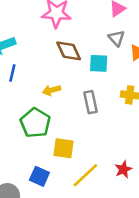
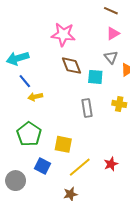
blue line: (12, 73) -> (25, 81), turned -56
yellow arrow: (52, 90) -> (35, 97), moved
green pentagon: (35, 123) -> (29, 134), moved

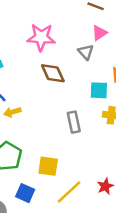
gray triangle: (111, 57) -> (86, 52), moved
cyan square: (95, 77) -> (99, 90), moved

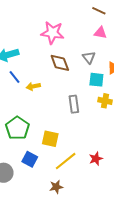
pink triangle: (99, 33) -> (100, 33), turned 40
gray triangle: (86, 52) -> (89, 57), moved
yellow arrow: (12, 112) -> (33, 86), moved

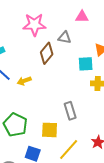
gray triangle: (89, 57) -> (65, 37), moved, turned -32
brown diamond: (60, 63) -> (47, 53), turned 70
gray rectangle: (74, 104) -> (70, 111), moved

